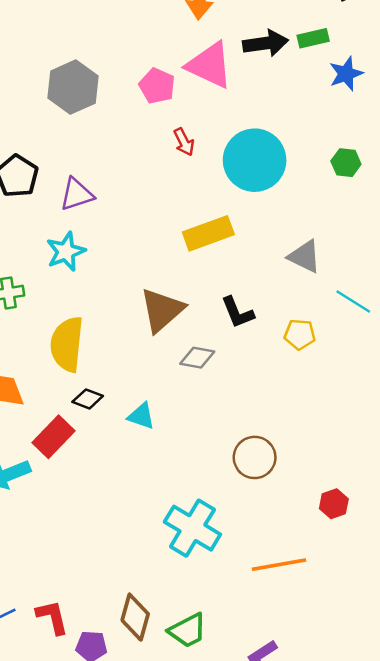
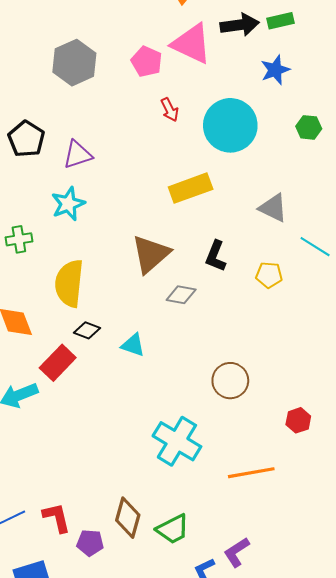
blue star: (346, 74) -> (275, 70), moved
black L-shape: (238, 312) -> (216, 256), turned 44

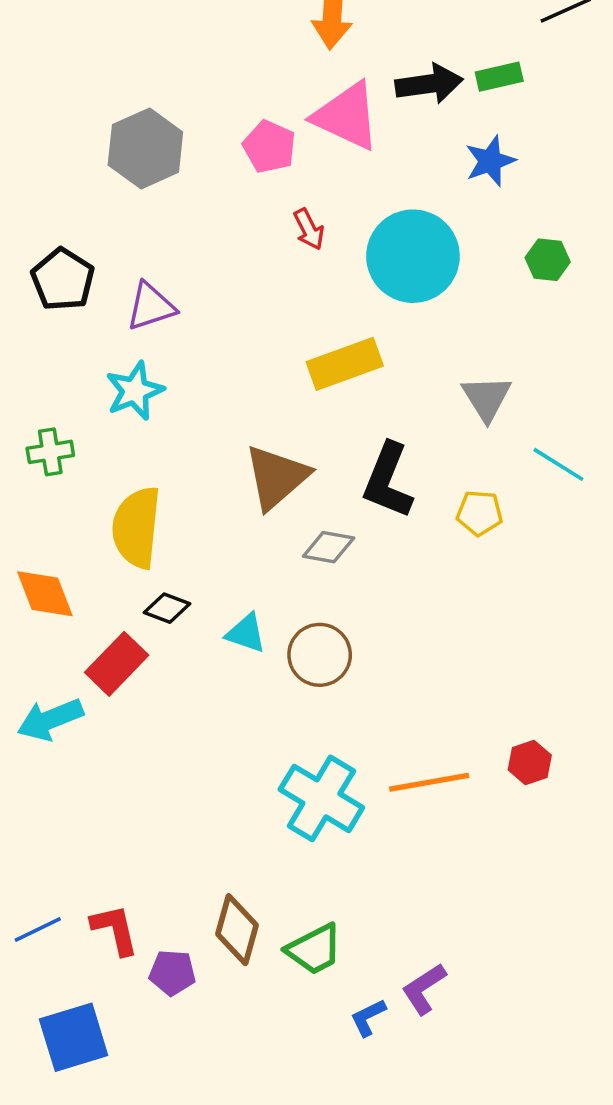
gray triangle: (273, 208) -> (487, 398), turned 32
black L-shape: (216, 256) -> (388, 481), size x1.4
brown circle: (230, 381) -> (320, 655), moved
orange line: (251, 473) -> (429, 782), moved

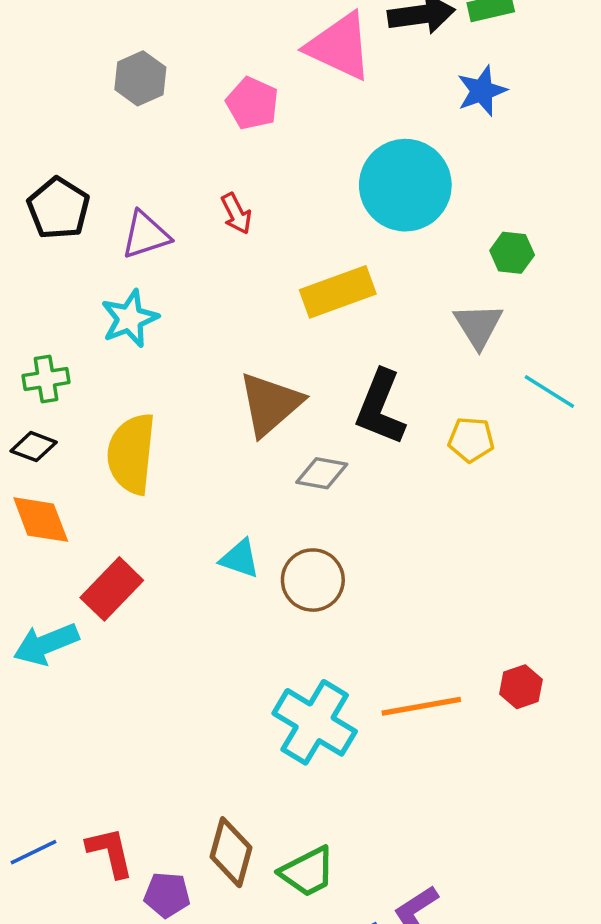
pink pentagon: (269, 147) -> (252, 103), moved
gray hexagon: (145, 148) -> (140, 78), size x0.7
red arrow: (309, 229) -> (236, 214), moved
green hexagon: (548, 260) -> (512, 253), moved
black diamond: (167, 608) -> (34, 447), moved

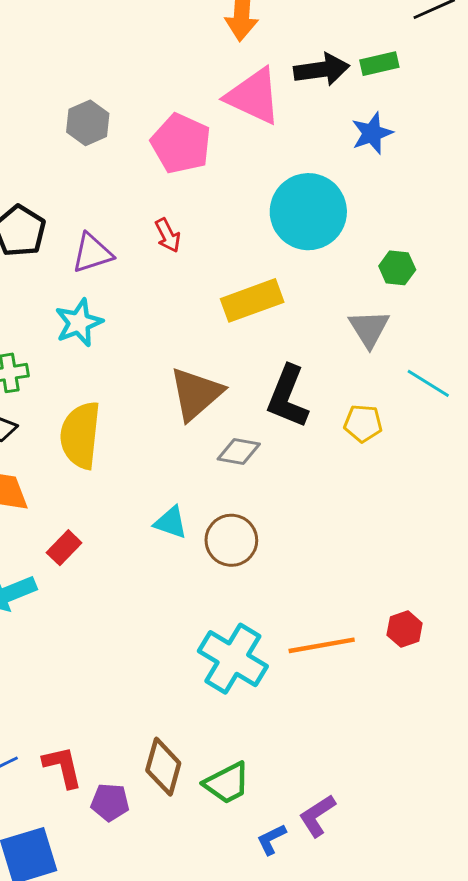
pink pentagon: (252, 103) -> (181, 144), size x1.4
red rectangle: (112, 589) -> (64, 548), size x0.7

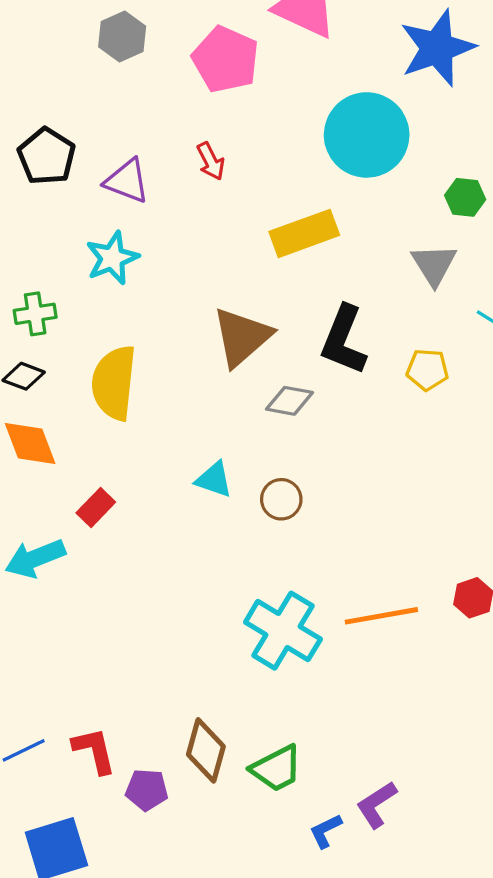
blue star: (372, 133) -> (437, 48), size x1.6
purple triangle: (92, 253) -> (127, 181), turned 39
brown circle: (231, 540) -> (281, 499), size x0.7

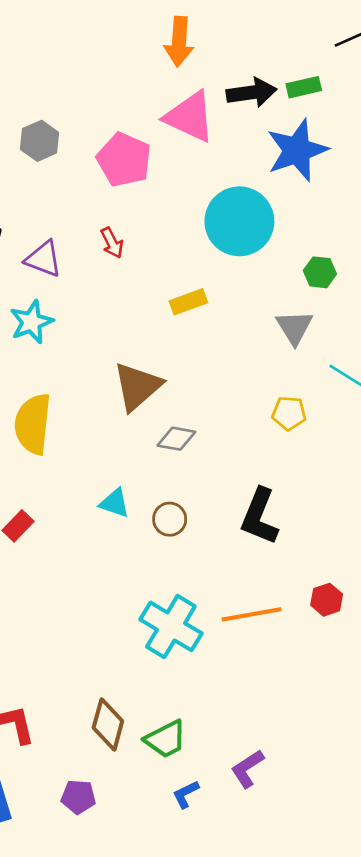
yellow rectangle: (304, 233) -> (188, 302), size x0.7
black L-shape: (344, 340) -> (260, 516), moved
purple pentagon: (147, 790) -> (78, 797), moved
blue L-shape: (326, 831) -> (186, 794), moved

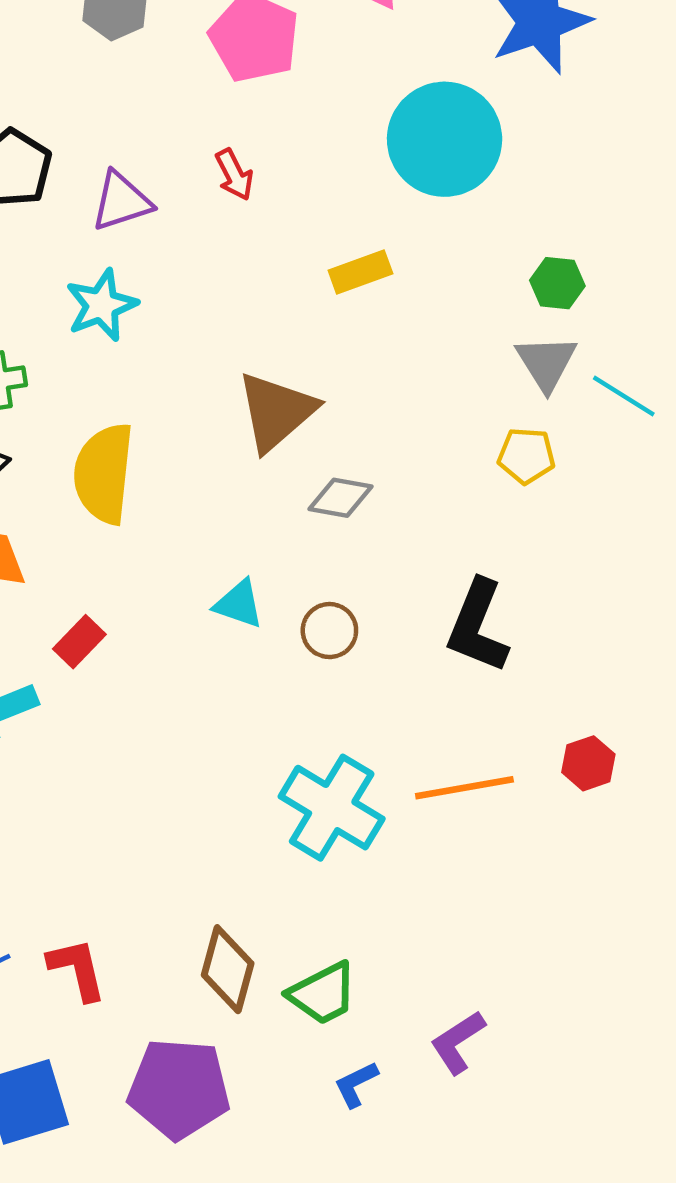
purple triangle: (44, 259) -> (121, 201), turned -39
green hexagon: (320, 272) -> (557, 283), moved
gray triangle: (294, 327) -> (546, 363), moved
purple pentagon: (78, 797) -> (179, 1089), size x1.8

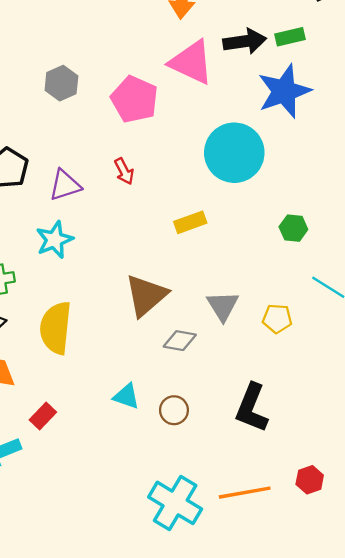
gray triangle: (546, 363) -> (223, 306), moved

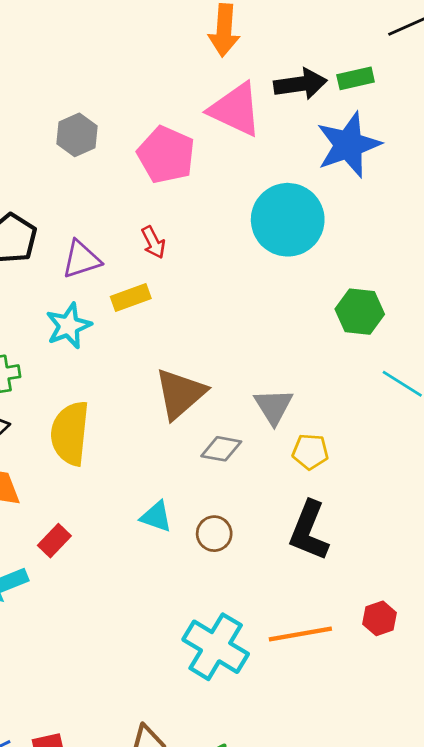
yellow rectangle: (190, 222) -> (131, 297), moved
green hexagon: (293, 228) -> (360, 312), size x1.4
yellow pentagon: (277, 319) -> (310, 452), moved

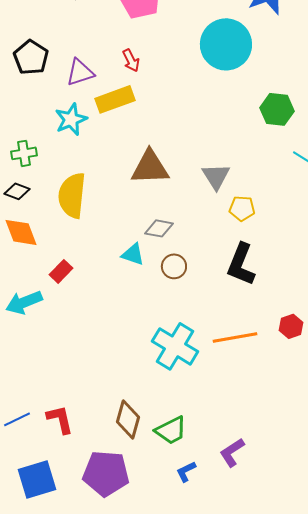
yellow rectangle: (131, 297) -> (115, 99), size x1.4
brown triangle: (180, 394) -> (150, 167), turned 39
gray diamond: (221, 449) -> (159, 228), moved

